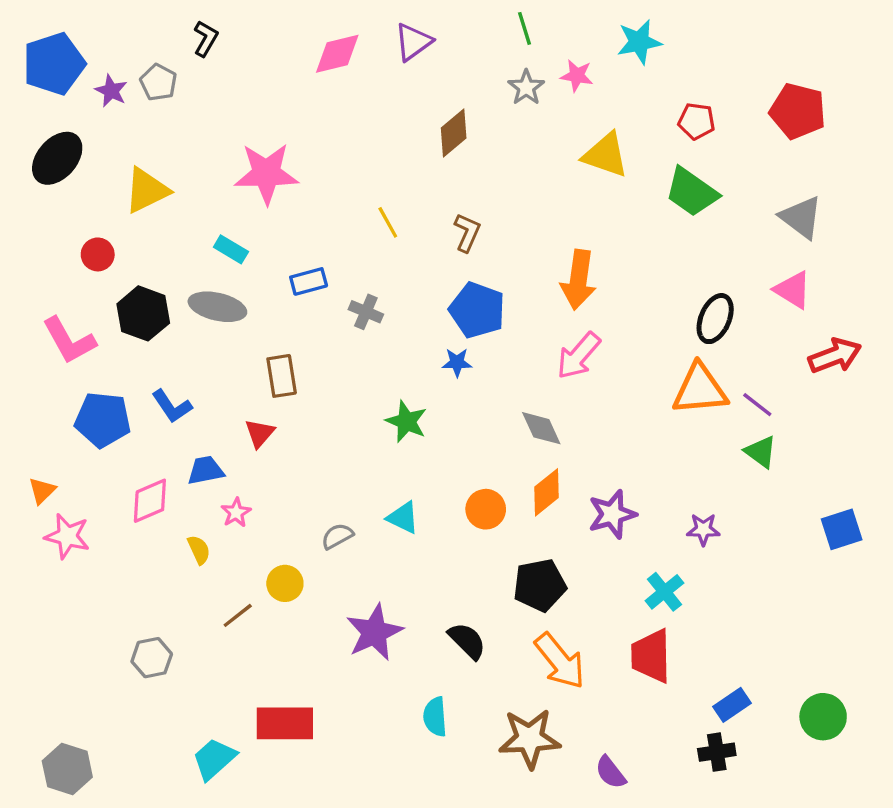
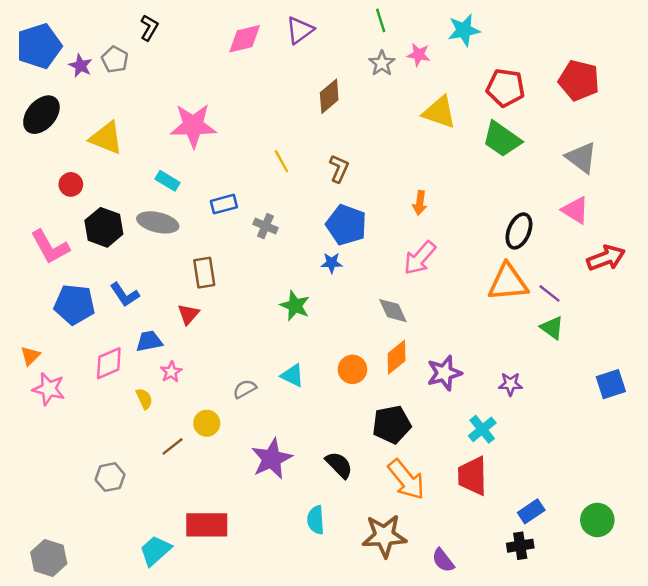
red pentagon: (697, 121) -> (506, 88), size x1.4
yellow triangle: (147, 190) -> (106, 138), turned 48
orange arrow: (578, 280) -> (420, 203), size x0.6

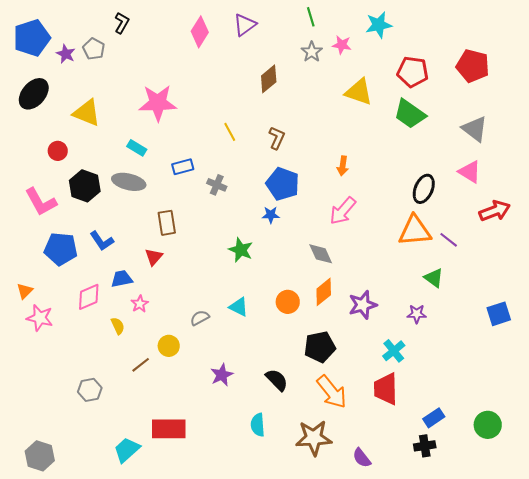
pink diamond: (245, 39) -> (200, 32), turned -44
green triangle: (552, 328) -> (434, 278), moved
purple star: (272, 459) -> (222, 375), size x0.7

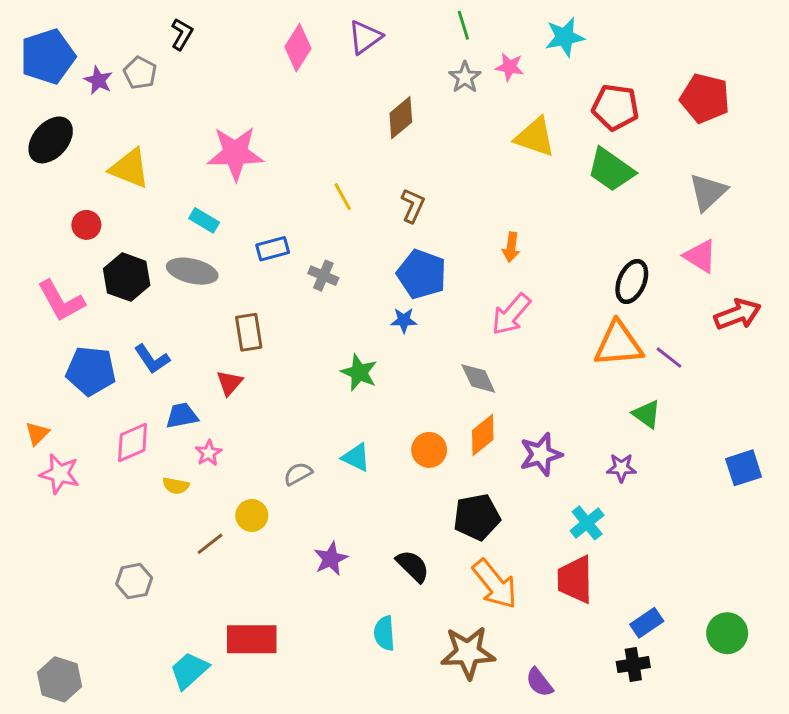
gray triangle: (475, 129) -> (708, 192), turned 40
yellow semicircle: (118, 326) -> (176, 486), turned 126

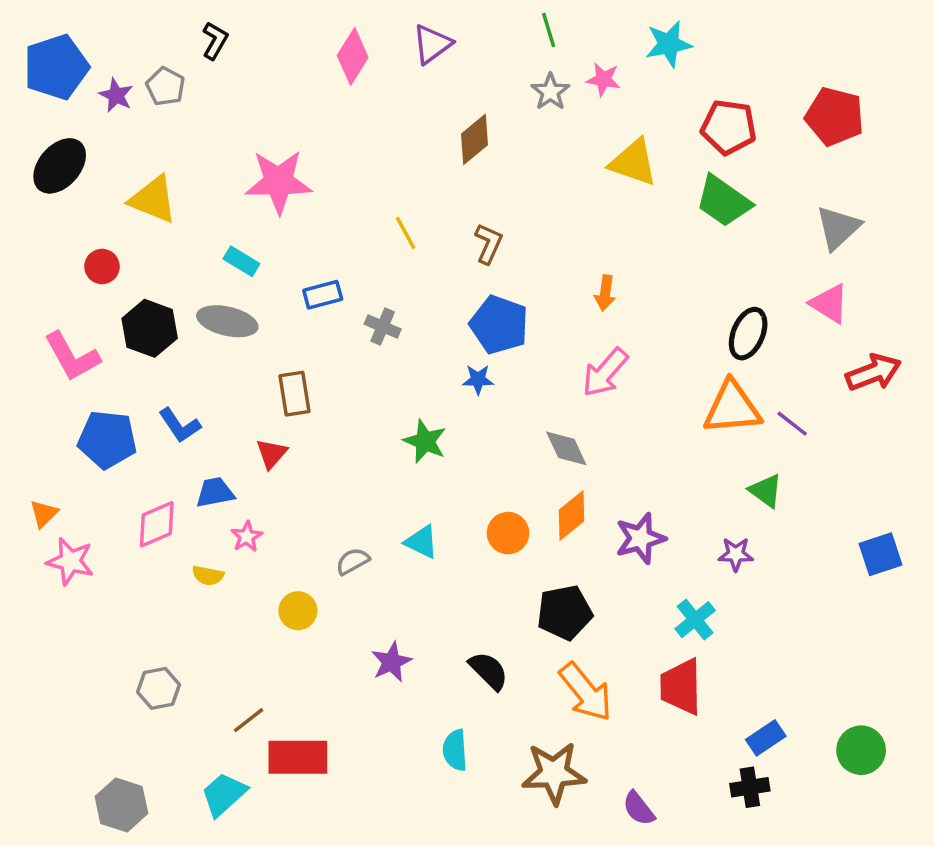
brown line: (210, 544) -> (249, 720), moved
gray hexagon: (60, 679) -> (121, 805), moved

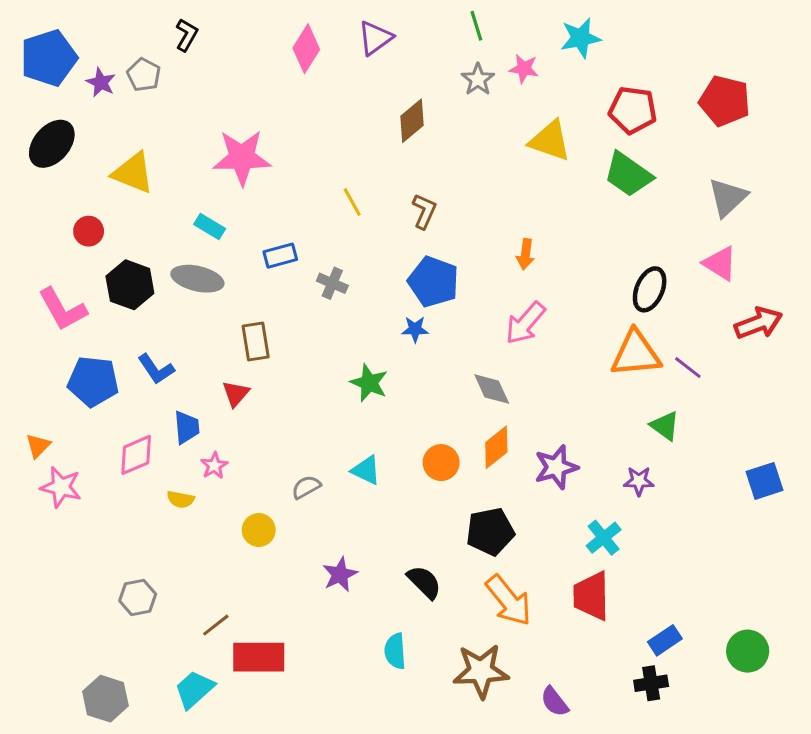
blue trapezoid: (215, 492) -> (187, 427), turned 96

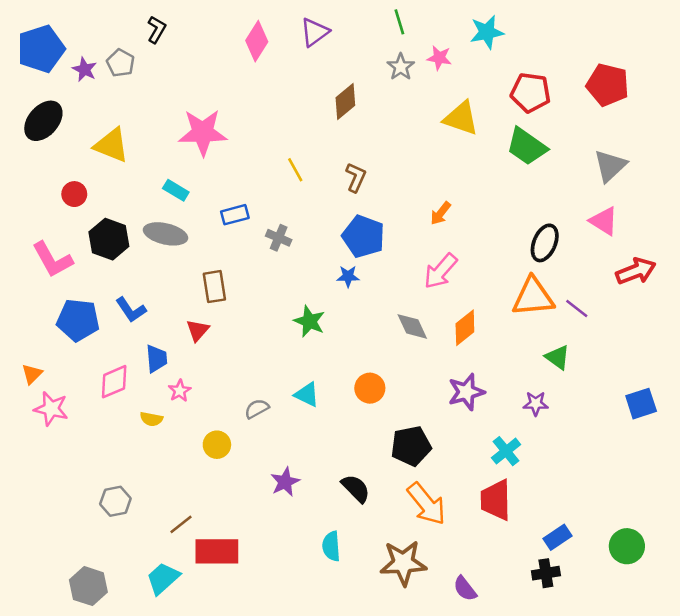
orange arrow: (525, 254) -> (441, 213), turned 30
orange diamond: (496, 447) -> (465, 328), moved

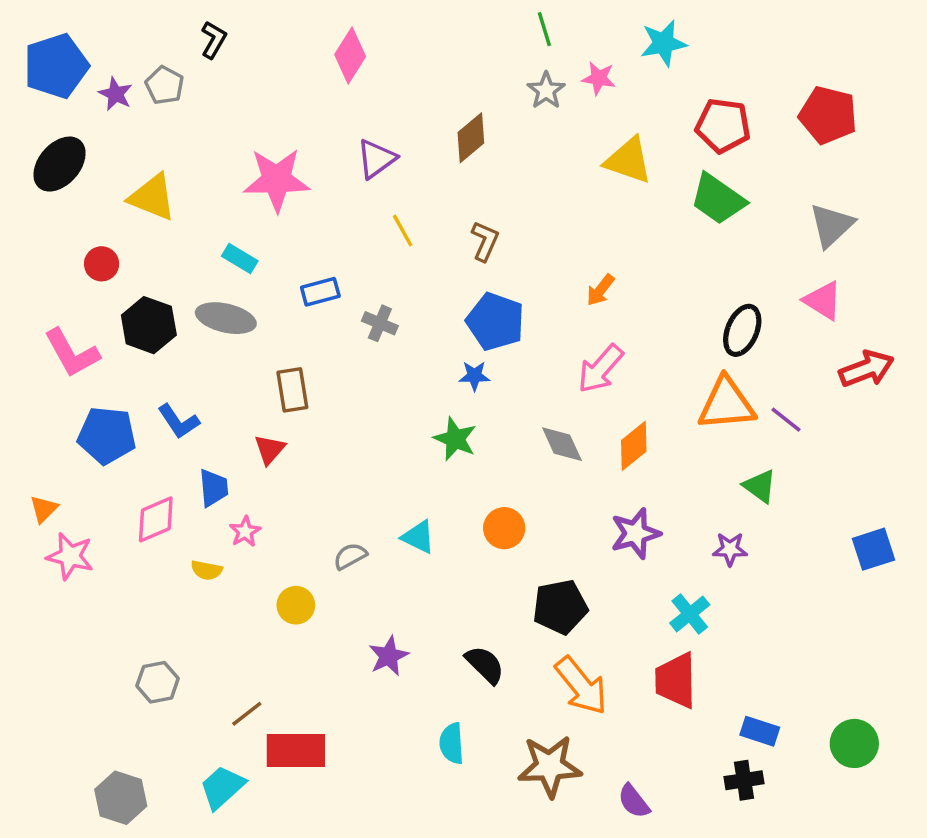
purple triangle: (315, 32) -> (376, 159), moved
green star: (309, 321) -> (455, 439), moved
blue rectangle: (557, 537) -> (760, 731), turned 52

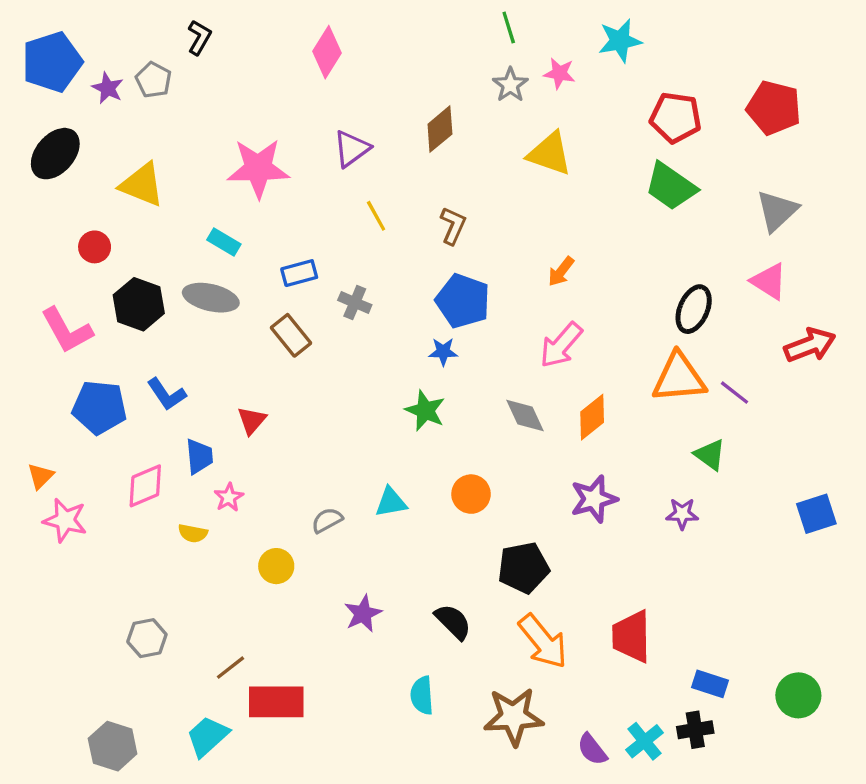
yellow triangle: (628, 161) -> (550, 154), moved
brown rectangle: (292, 390) -> (291, 335), moved, turned -30
cyan triangle: (418, 537) -> (391, 502), turned -36
cyan cross: (690, 614) -> (645, 741), moved

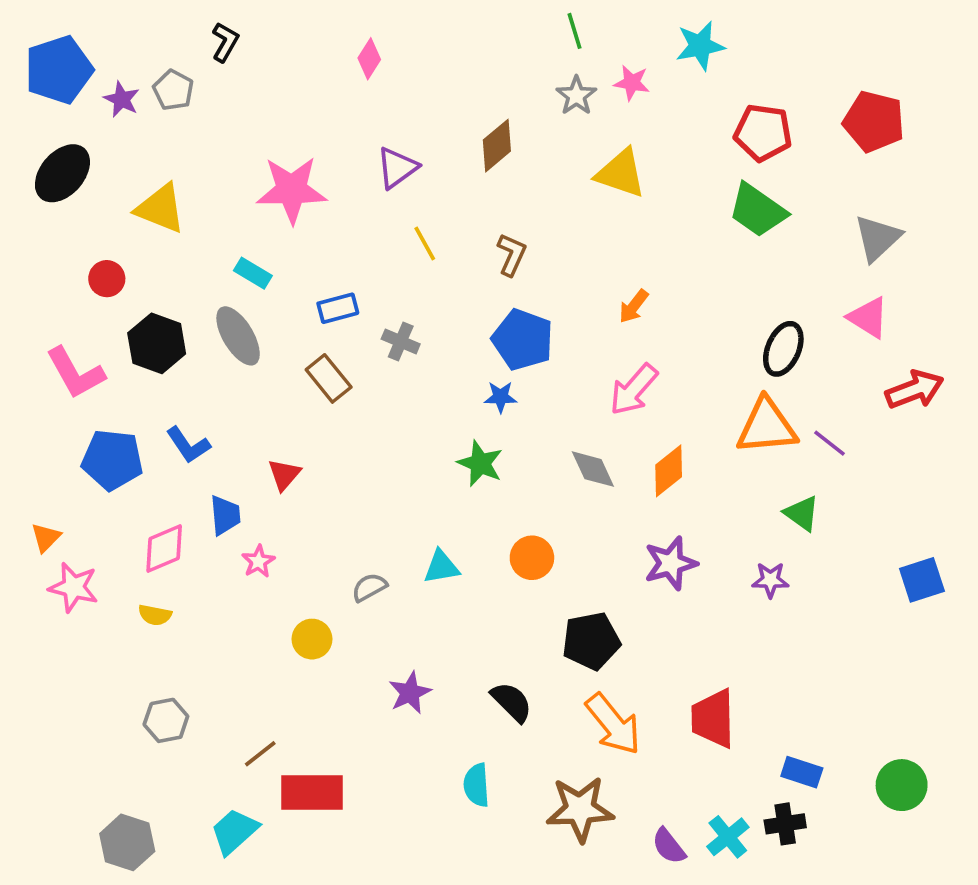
pink diamond: (327, 52) -> (369, 59), size x0.7
gray ellipse: (211, 298) -> (238, 336), turned 46
yellow semicircle: (193, 533) -> (155, 615), moved

